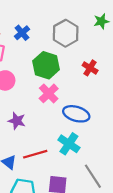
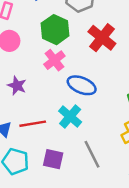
red cross: (90, 68) -> (102, 38), size x1.6

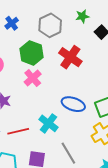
blue ellipse: (82, 85) -> (73, 104), moved

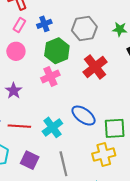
blue cross: (12, 23) -> (44, 24), moved

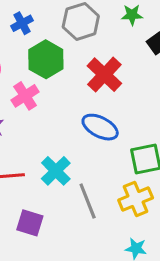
pink cross: (50, 77) -> (25, 96), moved
blue ellipse: (84, 116) -> (100, 127), moved
gray line: (63, 164) -> (88, 201), moved

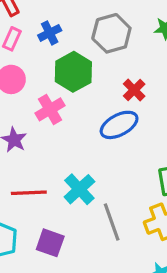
red cross: (104, 75) -> (134, 90), size x0.6
blue ellipse: (100, 127) -> (119, 125), moved, turned -57

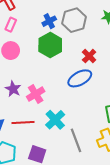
blue cross: (50, 33) -> (49, 21), moved
pink cross: (50, 109) -> (36, 94), moved

